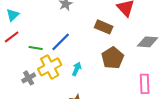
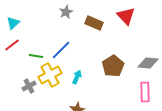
brown rectangle: (104, 27) -> (94, 23), moved
gray diamond: (148, 42) -> (148, 63), moved

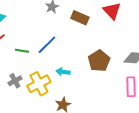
yellow cross: (50, 75) -> (39, 84), moved
cyan arrow: (77, 77) -> (63, 72), turned -104

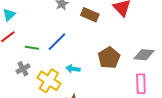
gray cross: (15, 81) -> (23, 69), moved
yellow cross: (39, 84) -> (49, 81), turned -30

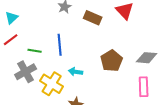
blue line: (57, 42) -> (60, 45), turned -50
gray cross: (23, 69) -> (26, 72), size x1.5

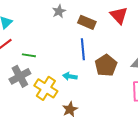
blue line: (60, 45) -> (83, 49), moved

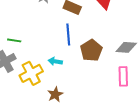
yellow cross: (46, 88) -> (31, 73), turned 30

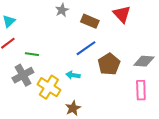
blue line: (68, 34) -> (86, 48), turned 60
yellow cross: (31, 73) -> (49, 87), turned -30

